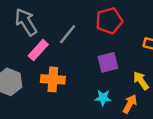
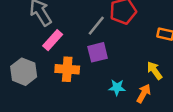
gray line: (68, 34) -> (96, 26), moved
purple square: (108, 62) -> (98, 52), moved

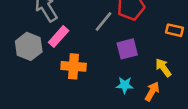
purple square: (98, 52) -> (127, 49), moved
gray hexagon: (24, 72) -> (29, 46), moved

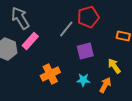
orange cross: (74, 66) -> (50, 74), moved, turned -30

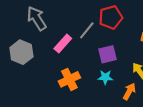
pink rectangle: (30, 41) -> (63, 43), moved
cyan star: (83, 80) -> (105, 77), moved

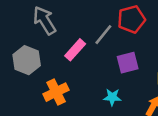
cyan star: (105, 77) -> (112, 97), moved
orange cross: (69, 79) -> (56, 92), moved

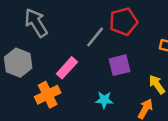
pink rectangle: (75, 50) -> (67, 68), moved

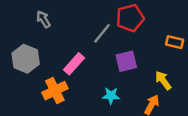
gray arrow: (36, 23) -> (43, 19), size x0.6

